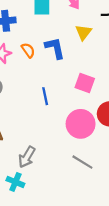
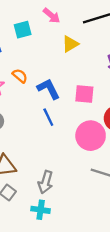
yellow triangle: (83, 32) -> (70, 44), turned 36
blue L-shape: (55, 48) -> (48, 89), moved

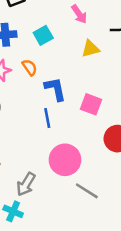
cyan square: (23, 30) -> (43, 35), moved, turned -30
pink circle: (91, 136) -> (65, 160), moved

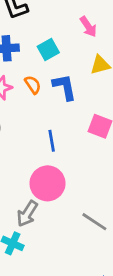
blue L-shape: (55, 89) -> (65, 87), moved
pink circle: (65, 160) -> (48, 183), moved

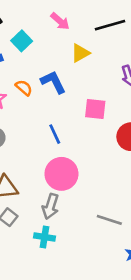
cyan square: (48, 50) -> (22, 41), moved
gray line: (94, 222) -> (109, 220), moved

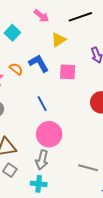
pink square: (95, 109) -> (68, 72), moved

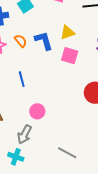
yellow triangle: (58, 40) -> (67, 32), moved
blue line: (42, 104) -> (22, 79), moved
pink circle: (49, 134) -> (37, 111), size x0.6

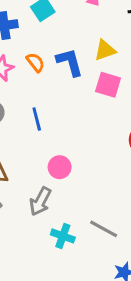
cyan cross: (16, 157) -> (63, 236), moved

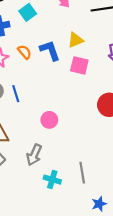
blue line: (37, 119) -> (16, 94), moved
pink circle: (60, 167) -> (49, 120), moved
gray line: (104, 229) -> (82, 173), turned 55

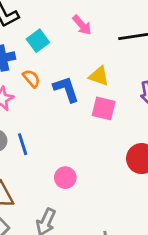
yellow triangle: (76, 40) -> (99, 76), turned 42
orange semicircle: (24, 52) -> (31, 78), moved

